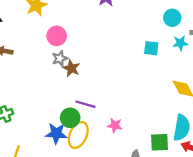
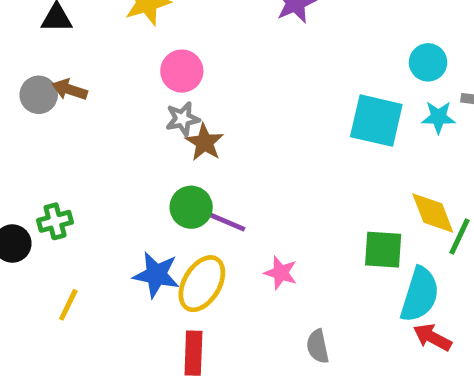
cyan square: (151, 48) -> (376, 121), size x1.6
green circle: (70, 118) -> (191, 207), moved
green square: (159, 142) -> (383, 250), moved

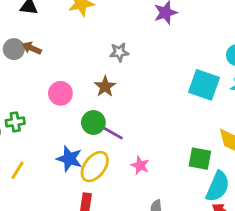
pink circle: (182, 71) -> (60, 93), moved
gray star: (183, 119) -> (119, 52), moved

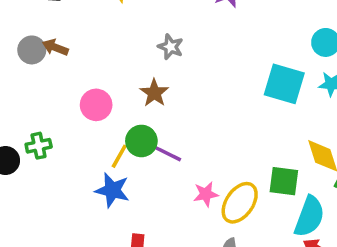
gray star: (119, 52) -> (171, 47), turned 30
pink star: (140, 165) -> (206, 194), turned -30
yellow ellipse: (95, 167) -> (240, 203), moved
yellow line: (17, 170) -> (119, 156), moved

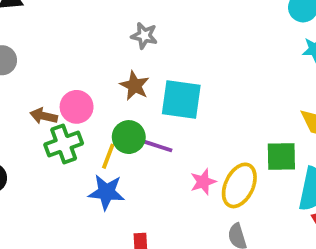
brown arrow: (55, 47) -> (44, 116), moved
cyan square: (284, 84) -> (181, 99), moved
green cross: (39, 146) -> (64, 144), moved, size x1.4

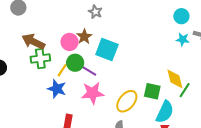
pink circle: (77, 107) -> (70, 42), moved
brown arrow: (44, 116) -> (33, 42), size x1.6
pink star: (203, 182) -> (93, 93), moved, size x1.6

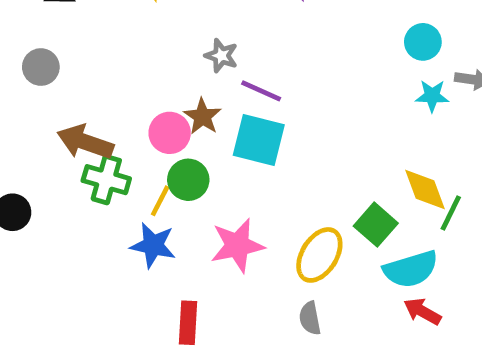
green cross: (40, 59) -> (106, 180), turned 30
purple line: (88, 70) -> (261, 91), moved
green square: (152, 91) -> (376, 225), turned 36
cyan semicircle: (165, 112) -> (411, 269), turned 55

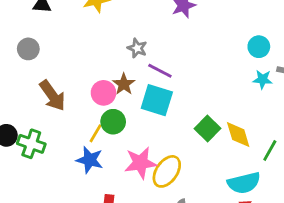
brown arrow: (85, 142) -> (52, 96), turned -148
green cross: (106, 180) -> (31, 144), moved
yellow diamond: (425, 190) -> (238, 135), moved
green square: (376, 225) -> (207, 129), moved
yellow ellipse: (319, 255) -> (167, 171), moved

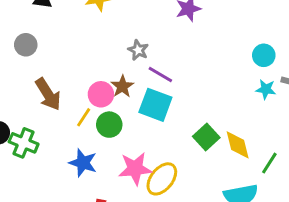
yellow line: (95, 133) -> (84, 117), moved

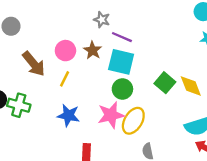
pink circle: (101, 94) -> (65, 51), moved
green circle: (109, 125) -> (122, 89), moved

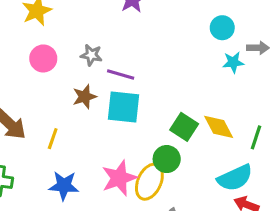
brown star: (93, 50) -> (85, 97), turned 30
pink circle: (65, 51) -> (43, 58), moved
green circle: (122, 89) -> (167, 159), moved

